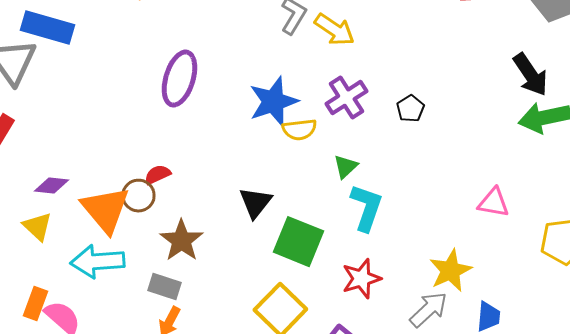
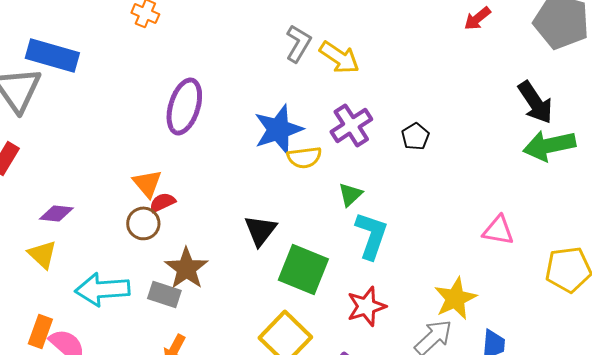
orange triangle: (105, 210) -> (147, 183), moved, size x0.6
gray rectangle: (164, 287) -> (164, 294), moved

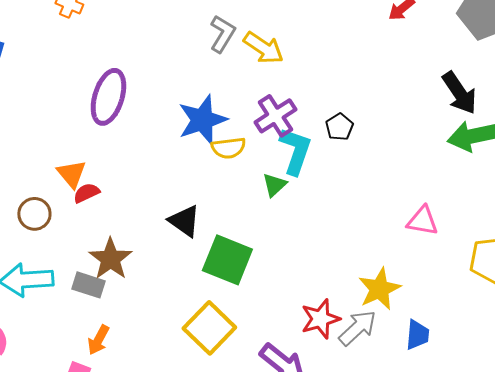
brown circle: (143, 223) -> (34, 214), moved
black triangle: (260, 230) -> (184, 221), turned -33
cyan L-shape: (371, 235) -> (295, 151), moved
red star: (366, 306) -> (320, 319), moved

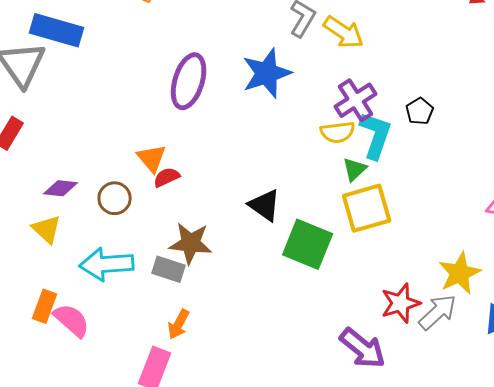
blue star: (202, 120) -> (267, 73), moved
yellow semicircle: (228, 148) -> (338, 132), moved
brown star: (110, 259) -> (191, 243), turned -30
yellow square: (209, 328) -> (367, 208), moved, turned 30

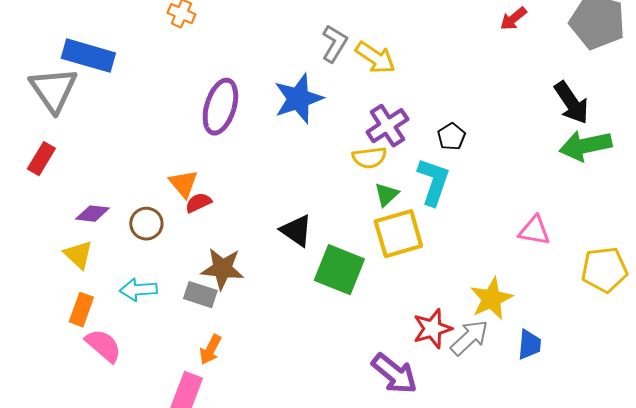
cyan L-shape: (376, 135) -> (433, 182), moved
cyan arrow: (107, 264) -> (138, 290), size x0.7
orange rectangle: (45, 306) -> (81, 310), moved

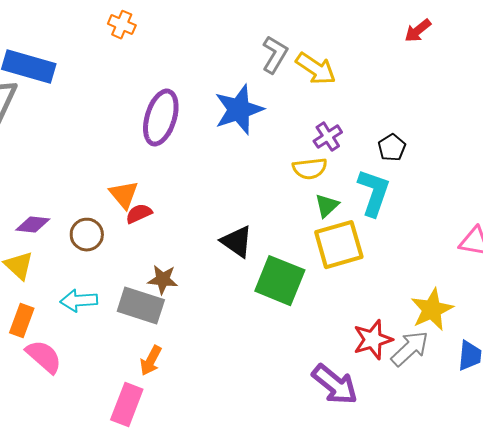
red arrow: (513, 19) -> (418, 31), moved
purple cross: (387, 126) -> (328, 137), size x0.7
brown star: (222, 269) -> (163, 280), size x0.7
gray rectangle: (200, 295) -> (141, 306), size x1.4

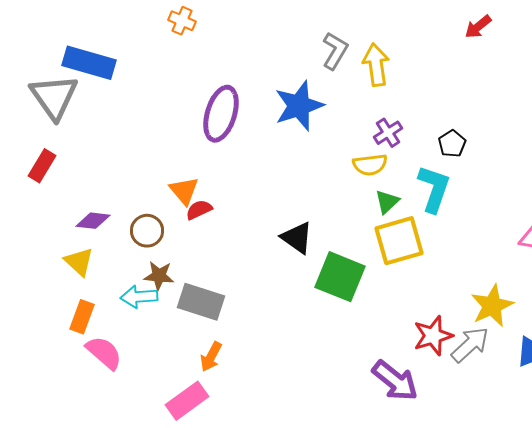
yellow arrow: (316, 69) -> (376, 65), turned -132
brown star: (163, 280) -> (159, 276), moved
pink rectangle: (127, 405) -> (187, 401), turned 33

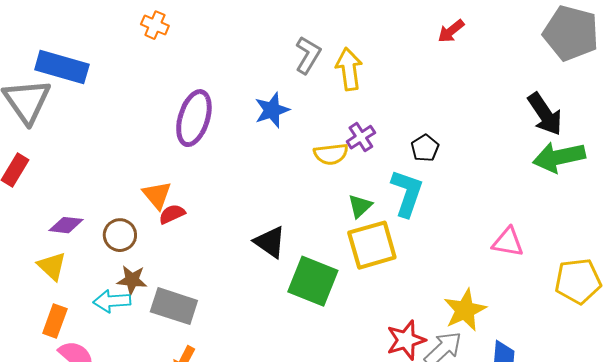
blue star: (299, 106) -> (272, 110), size x0.7
yellow semicircle: (370, 165) -> (331, 154), moved

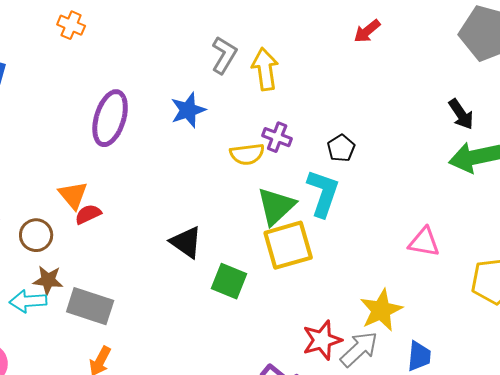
black arrow: (545, 114) -> (461, 114), size x0.7
purple cross: (361, 137) -> (277, 137), turned -36
green triangle: (360, 206) -> (276, 206), size x1.6
green square: (313, 281) -> (229, 281), size x0.7

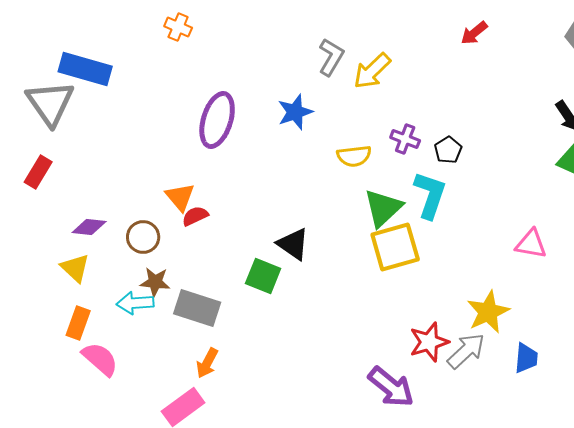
yellow arrow: (265, 69) -> (372, 71), turned -126
purple cross: (277, 137) -> (405, 139), moved
green square: (229, 281) -> (263, 276), moved

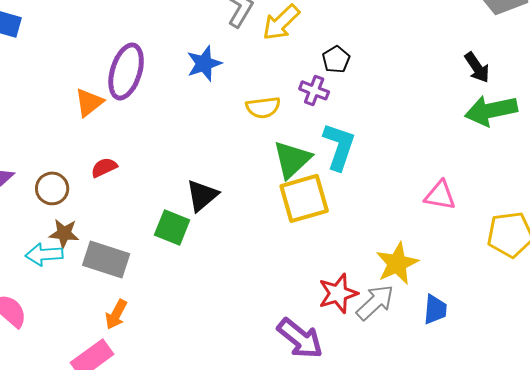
black pentagon: (448, 150) -> (336, 59), moved
orange triangle: (180, 197) -> (89, 102), moved, turned 32
black triangle: (293, 244) -> (202, 195), turned 45

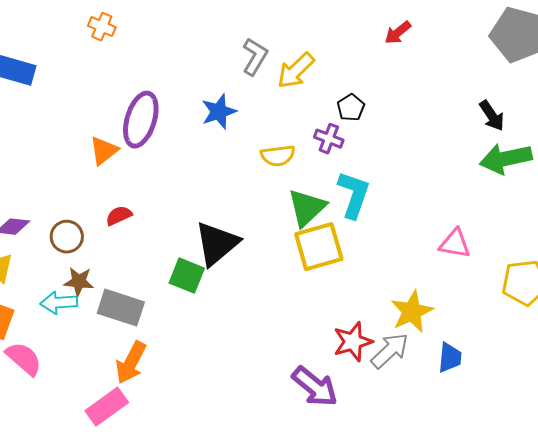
black triangle: (202, 195) -> (217, 244), size x1.4
orange arrow: (116, 314) -> (131, 363), size x1.4

